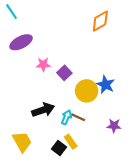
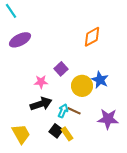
orange diamond: (100, 21) -> (92, 37), moved
pink star: (43, 64) -> (41, 82), moved
purple star: (114, 126) -> (108, 119), size x1.5
black square: (59, 148) -> (56, 131), moved

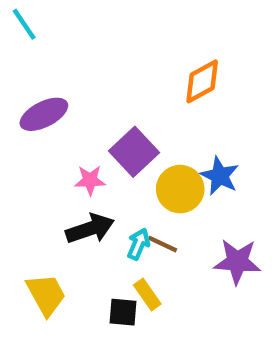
purple ellipse: (20, 40) -> (44, 114), moved
purple square: (61, 69) -> (134, 152), size x1.5
black square: (56, 131) -> (123, 312), moved, turned -32

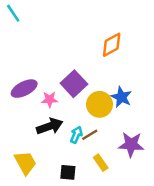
purple ellipse: (44, 114) -> (24, 89), moved
brown line: (163, 244) -> (90, 135), turned -56
yellow rectangle: (147, 295) -> (101, 163), moved

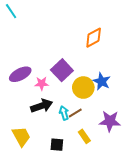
cyan arrow: (76, 135) -> (64, 113), turned -40

